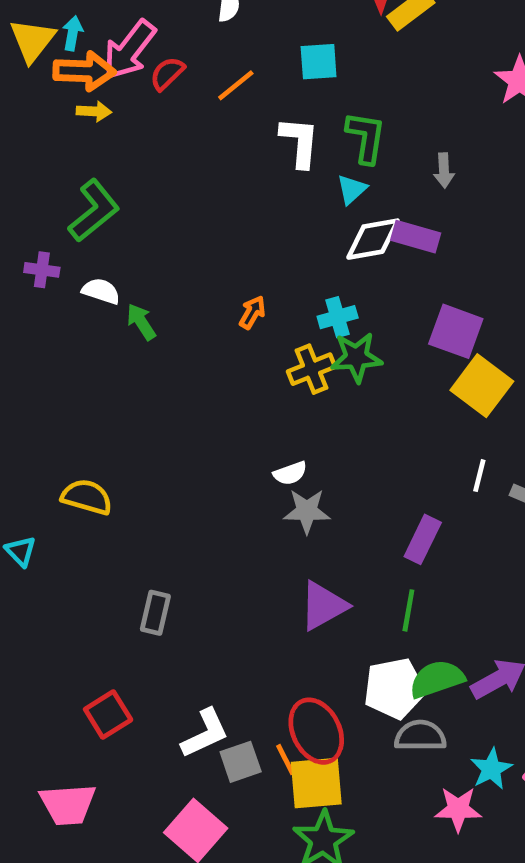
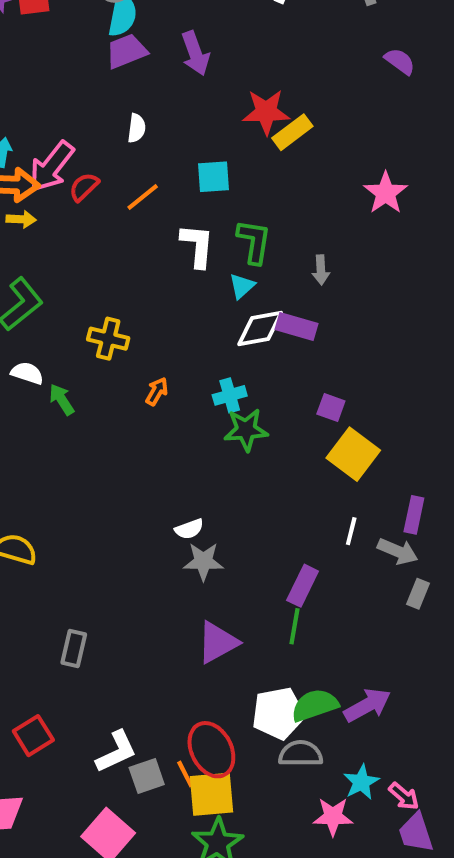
purple square: (456, 331) -> (331, 408), size x0.6
yellow cross: (311, 369) -> (108, 339), moved, turned 36
green line: (408, 610) -> (294, 626), moved

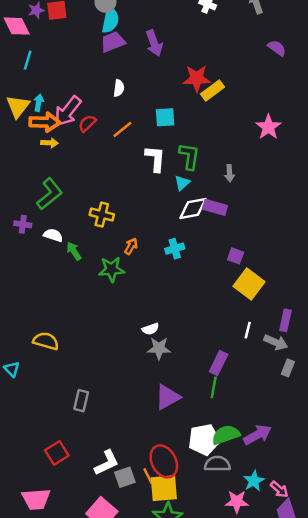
green star: (246, 430) -> (112, 269), moved

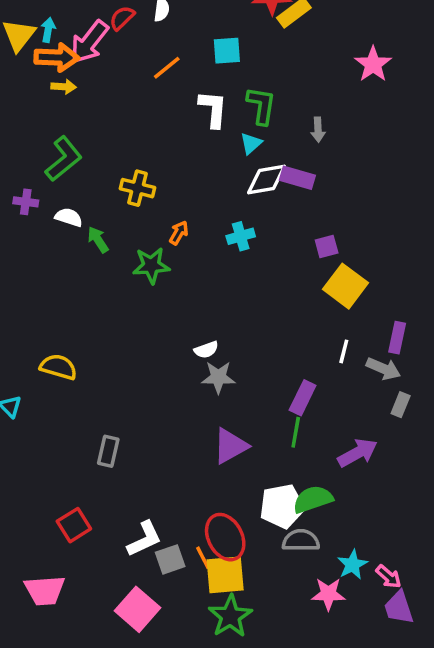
red semicircle: (87, 123) -> (122, 18), moved
purple square: (236, 256) -> (327, 247), turned -35
purple arrow: (257, 435) -> (358, 453), moved

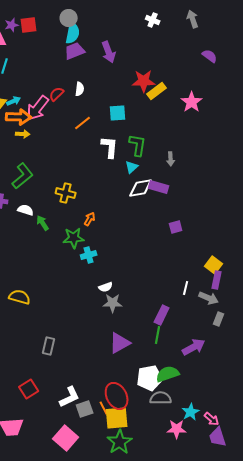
cyan arrow: (48, 30) -> (14, 101), turned 56
pink star: (373, 64) -> (192, 102), moved
cyan cross: (241, 236) -> (89, 255), moved
yellow square: (346, 286) -> (214, 265), moved, size x0.7

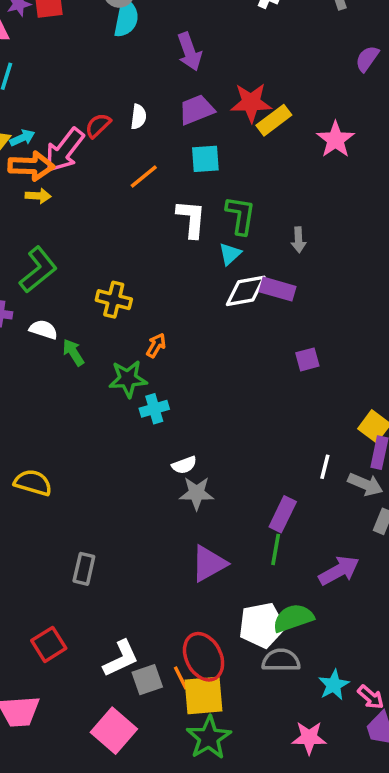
purple trapezoid: (75, 51) -> (197, 110), moved
purple semicircle: (210, 56) -> (367, 59), turned -91
pink star: (177, 429) -> (309, 738), moved

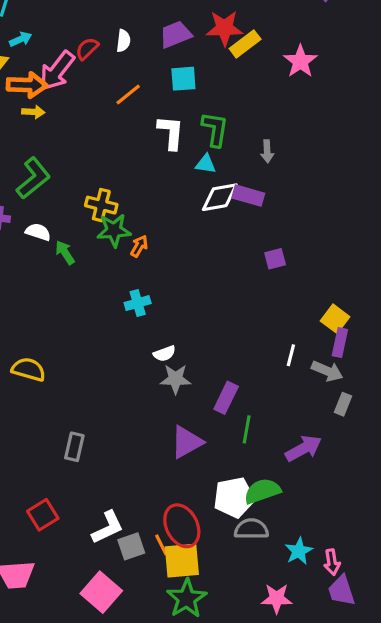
cyan arrow: (22, 138) -> (21, 39), moved
cyan triangle: (230, 254) -> (206, 164), turned 50
green star: (128, 379) -> (114, 230), moved
purple rectangle: (283, 514) -> (226, 398), moved
pink arrow: (371, 697) -> (332, 562), turned 40

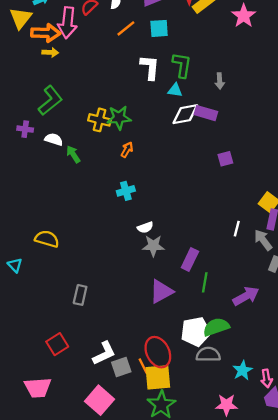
pink arrow: (57, 71) -> (67, 23), turned -32
orange line: (128, 94) -> (126, 28), moved
green star: (114, 230) -> (119, 118), moved
gray arrow: (327, 371) -> (263, 240), turned -150

